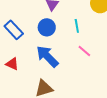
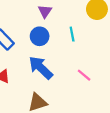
pink line: (84, 51) -> (84, 75), moved

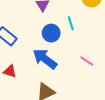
blue circle: (40, 36) -> (51, 33), moved

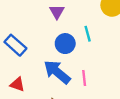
pink line: (87, 61) -> (84, 78), moved, turned 48

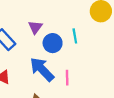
purple triangle: (57, 12) -> (35, 27), moved

